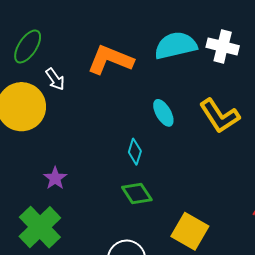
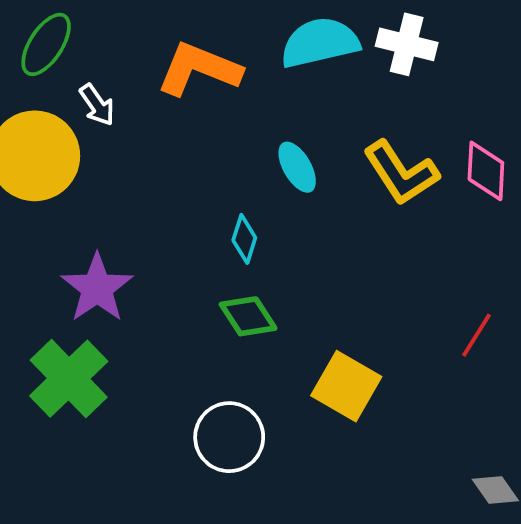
purple star: (55, 178) -> (97, 288), size x1.6

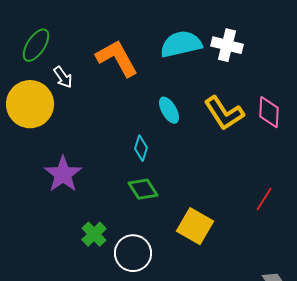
orange L-shape: (199, 69) -> (117, 58), turned 39
green cross: (69, 379) -> (94, 234), moved, size x0.6

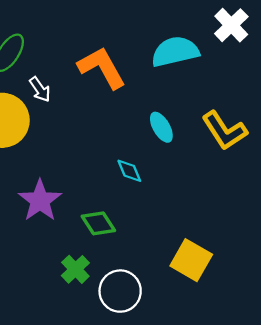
white cross: (227, 45) -> (231, 25), moved, turned 32
cyan diamond: (141, 148) -> (129, 171), turned -40
green diamond: (143, 189) -> (98, 223), moved

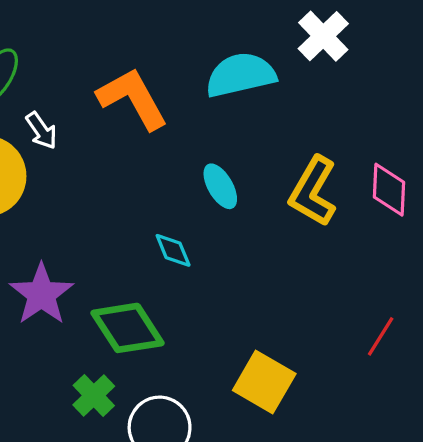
yellow L-shape: (224, 131) -> (313, 191), turned 63
green diamond: (98, 223) -> (128, 328), size x1.4

